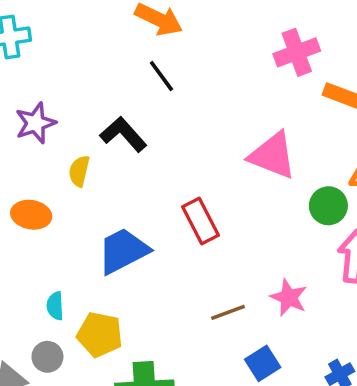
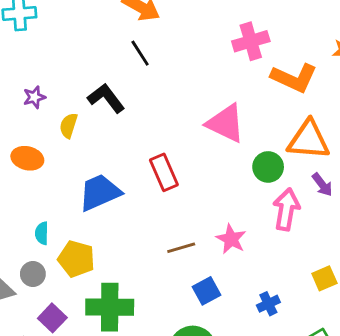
purple star: (36, 123) -> (34, 97), moved, size x0.7

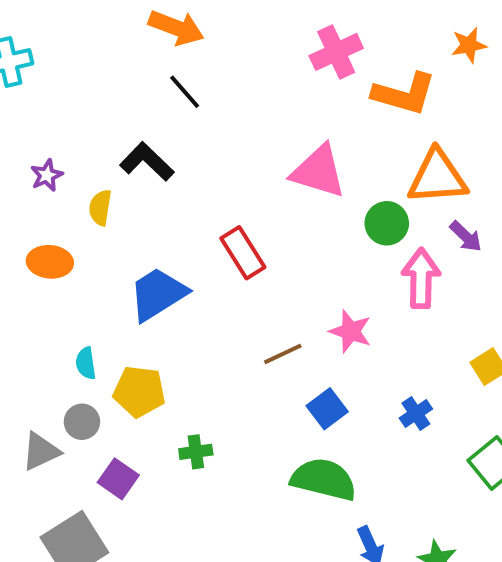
green cross: (110, 307) -> (196, 452), size x0.5

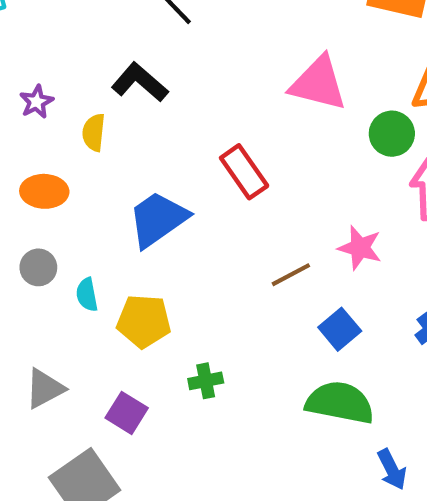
gray circle: (82, 422) -> (38, 267), moved

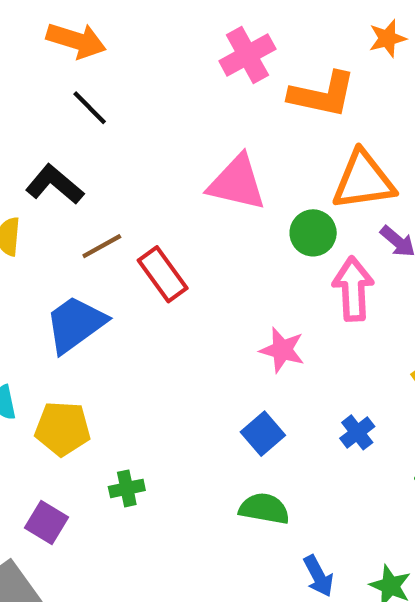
brown line: (291, 275) -> (102, 246), moved
green semicircle: (340, 403) -> (264, 509), size x0.7

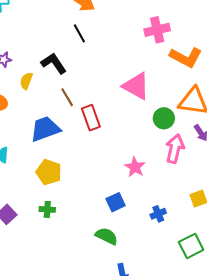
brown line: (102, 246) -> (67, 97), turned 72
yellow pentagon: (63, 428) -> (49, 172), moved

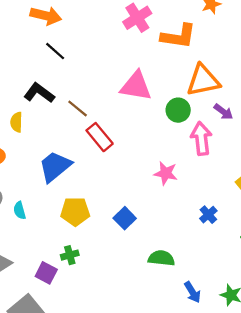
brown line: (67, 97) -> (78, 108), moved
blue square: (116, 202) -> (125, 218), moved
green cross: (47, 209) -> (70, 255), moved

